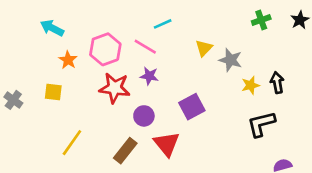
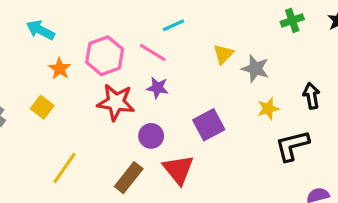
yellow star: (251, 85) -> (268, 109), moved
yellow square: (53, 92) -> (42, 107), turned 30

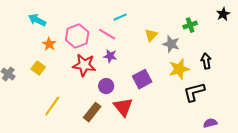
green cross: (292, 20) -> (190, 25), moved
yellow star: (268, 109) -> (179, 69), size x1.5

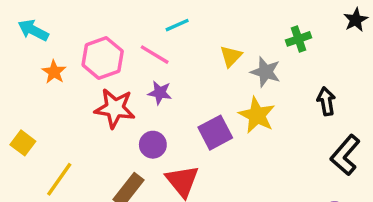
yellow square: (38, 68) -> (23, 143), moved
yellow star: (179, 69) -> (257, 115), moved, turned -30
black L-shape: (194, 92) -> (345, 155), moved, turned -35

